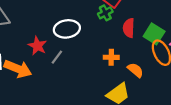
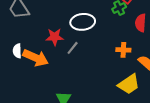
red star: (37, 46) -> (55, 37), turned -30

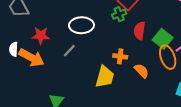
red star: (55, 37) -> (41, 35), moved
yellow trapezoid: (129, 84) -> (105, 77), moved, turned -45

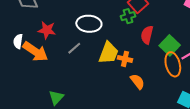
orange semicircle: (141, 71) -> (137, 81), moved
yellow trapezoid: (105, 77) -> (108, 53), moved

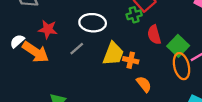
red semicircle: (147, 35) -> (154, 35), turned -30
white semicircle: (18, 41) -> (17, 41), turned 40

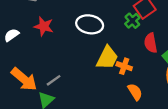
green cross: (134, 15) -> (132, 21), turned -32
gray line: (77, 49) -> (54, 80), moved
orange arrow: (36, 52) -> (24, 79), moved

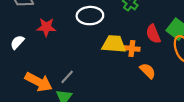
red semicircle: (151, 43) -> (153, 34), moved
yellow trapezoid: (107, 58) -> (114, 44), turned -100

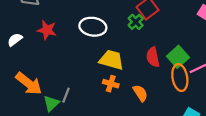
orange cross: (132, 49) -> (111, 84), moved
gray line: (67, 77) -> (66, 95), moved, turned -32

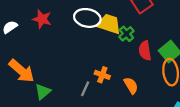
green cross: (136, 22) -> (126, 34), moved
yellow trapezoid: (111, 60) -> (109, 24), moved
gray line: (66, 95) -> (85, 89), moved

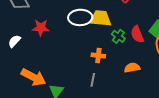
green cross: (126, 34) -> (118, 36), moved
orange cross: (102, 75) -> (98, 56), moved
orange semicircle: (131, 85) -> (132, 68), turned -56

